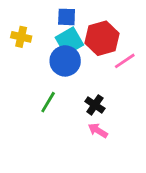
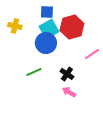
pink line: (125, 61) -> (92, 54), moved
green line: (48, 102) -> (34, 72), turned 35

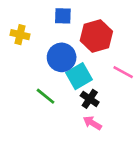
cyan square: (49, 29) -> (79, 76), moved
pink line: (92, 54) -> (123, 72), turned 63
green line: (34, 72) -> (46, 96), turned 63

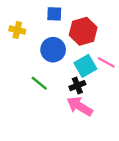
cyan square: (79, 76) -> (85, 66), moved
black cross: (90, 99) -> (77, 86), turned 35
pink arrow: (92, 123) -> (80, 106), size x1.6

